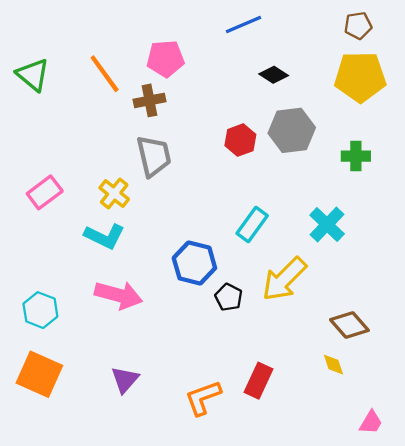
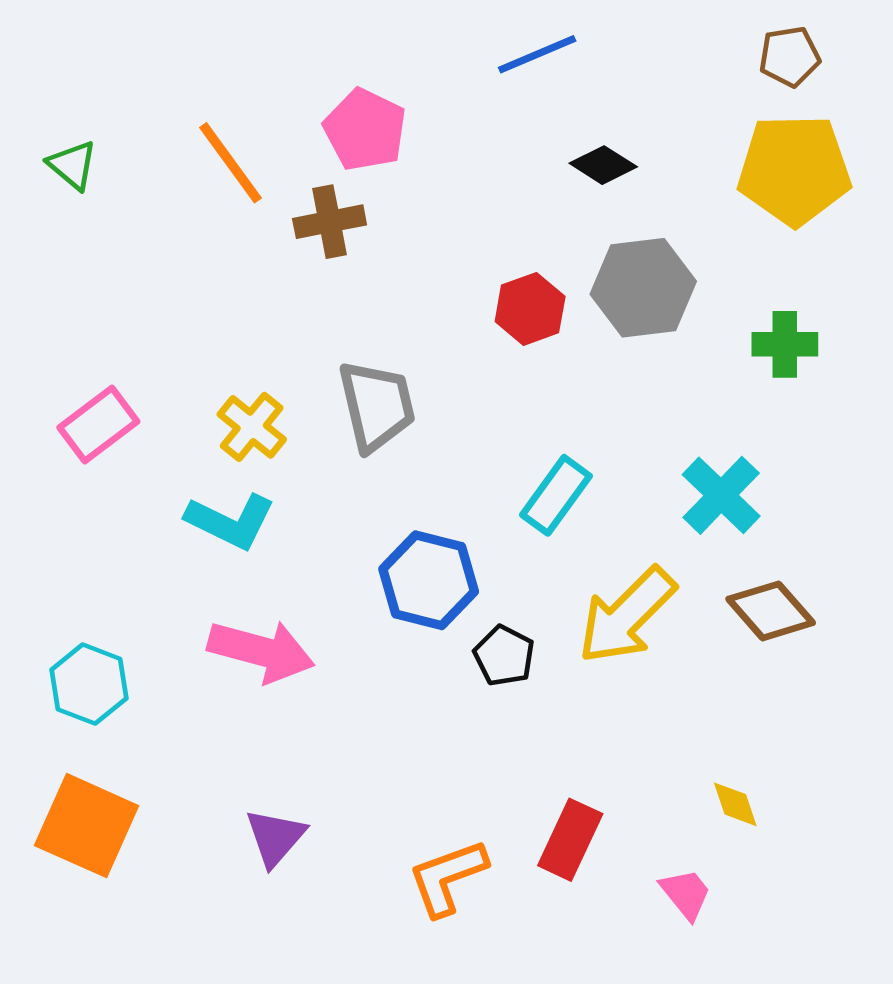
pink pentagon: (166, 59) -> (365, 130), turned 30
green triangle: (33, 75) -> (72, 165), size x0.7
gray trapezoid: (154, 156) -> (377, 406), moved
brown diamond: (349, 325) -> (771, 611), moved
pink trapezoid: (371, 422) -> (686, 894), moved, turned -70

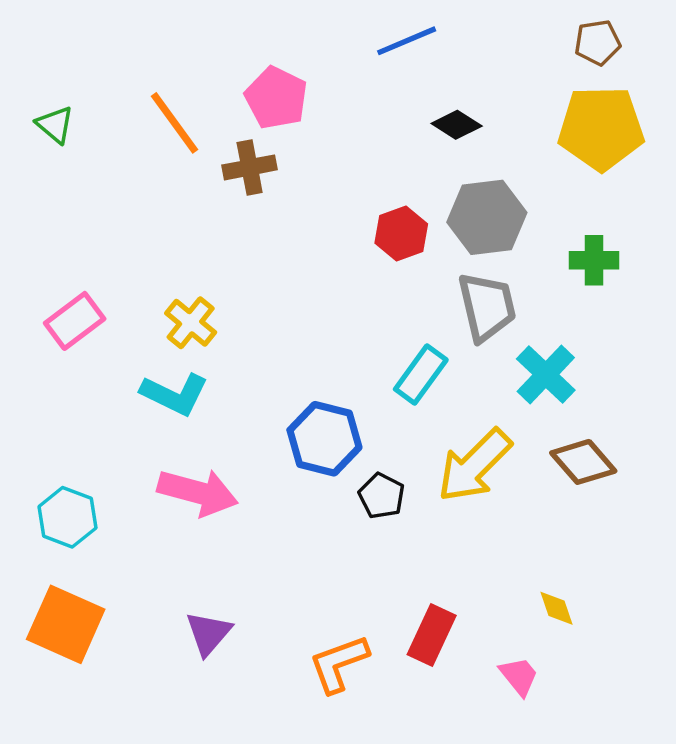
gray trapezoid: (377, 406) -> (487, 307), moved

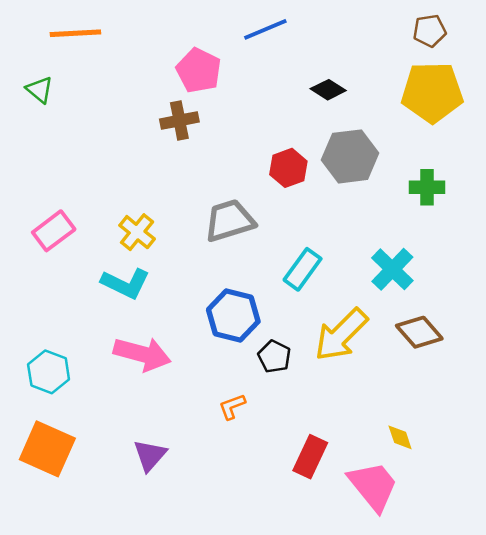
blue line: (407, 41) -> (265, 29), moved
orange line: (175, 123) -> (75, 33), moved, turned -57
gray trapezoid: (487, 307) -> (229, 221), moved, turned -94
orange L-shape: (339, 664) -> (232, 407), moved, size x0.6
pink trapezoid: (519, 676) -> (373, 486), size x1.8

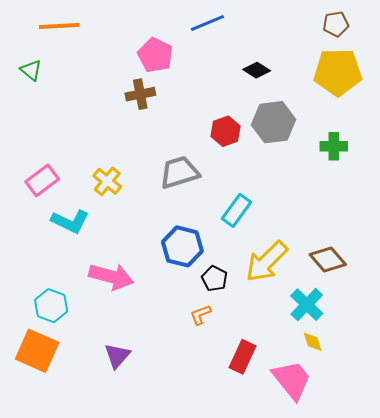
cyan cross: (392, 269) -> (307, 305), moved
cyan L-shape: (126, 283) -> (70, 221), moved
cyan hexagon: (49, 372) -> (51, 306), moved
orange L-shape: (232, 407) -> (200, 315), moved

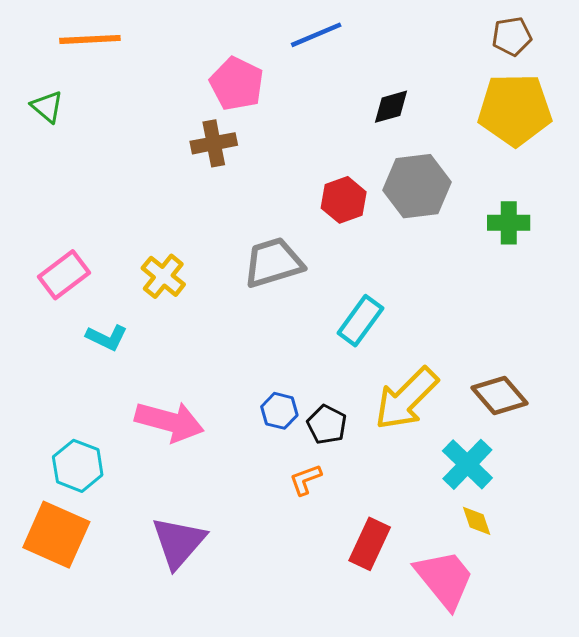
black diamond: (257, 70) -> (391, 107), turned -48
cyan L-shape: (70, 221) -> (107, 337), size x0.7
blue hexagon: (182, 246) -> (279, 411), moved, size x0.6
purple triangle: (117, 356) -> (179, 542), size x1.4

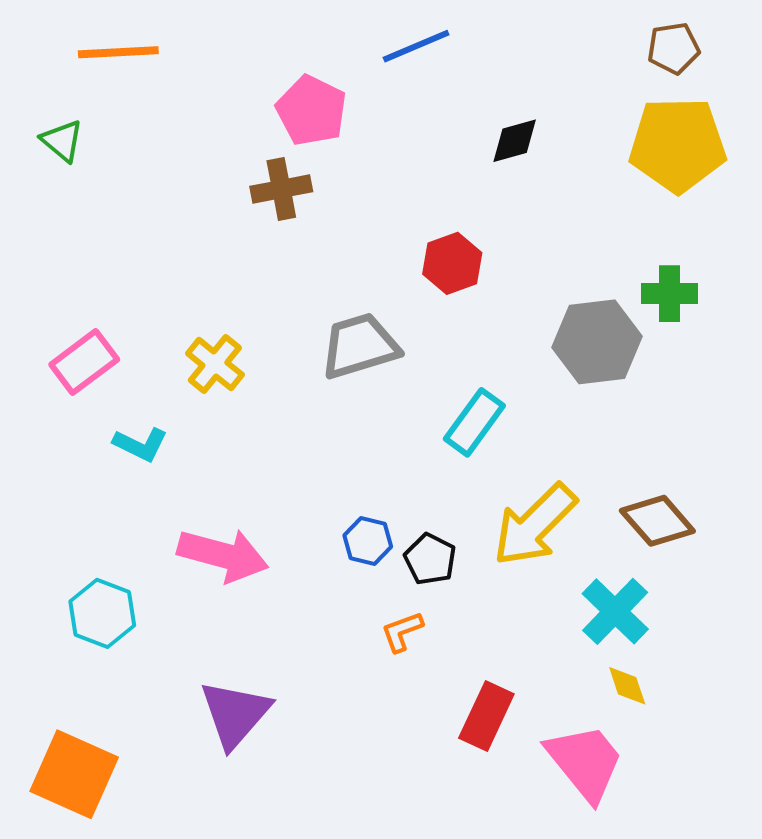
gray hexagon: (417, 186) -> (597, 342), moved
orange square: (56, 535) -> (74, 774), moved

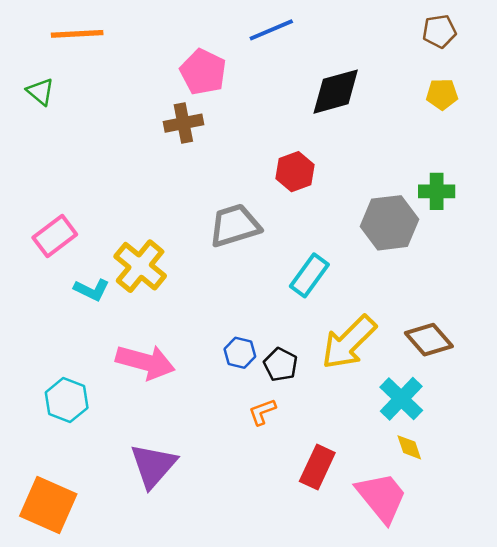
black diamond: (515, 141) -> (336, 92), size x1.6
yellow pentagon: (678, 145) -> (442, 94), size x0.5
yellow cross: (215, 364) -> (140, 266), moved, size x1.4

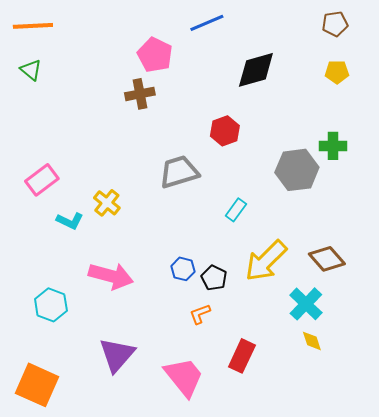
orange line: (77, 34) -> (33, 26), moved
yellow cross: (140, 266) -> (107, 203), size x0.7
cyan rectangle: (309, 275) -> (236, 210), size x0.7
pink trapezoid: (382, 497) -> (184, 377), moved

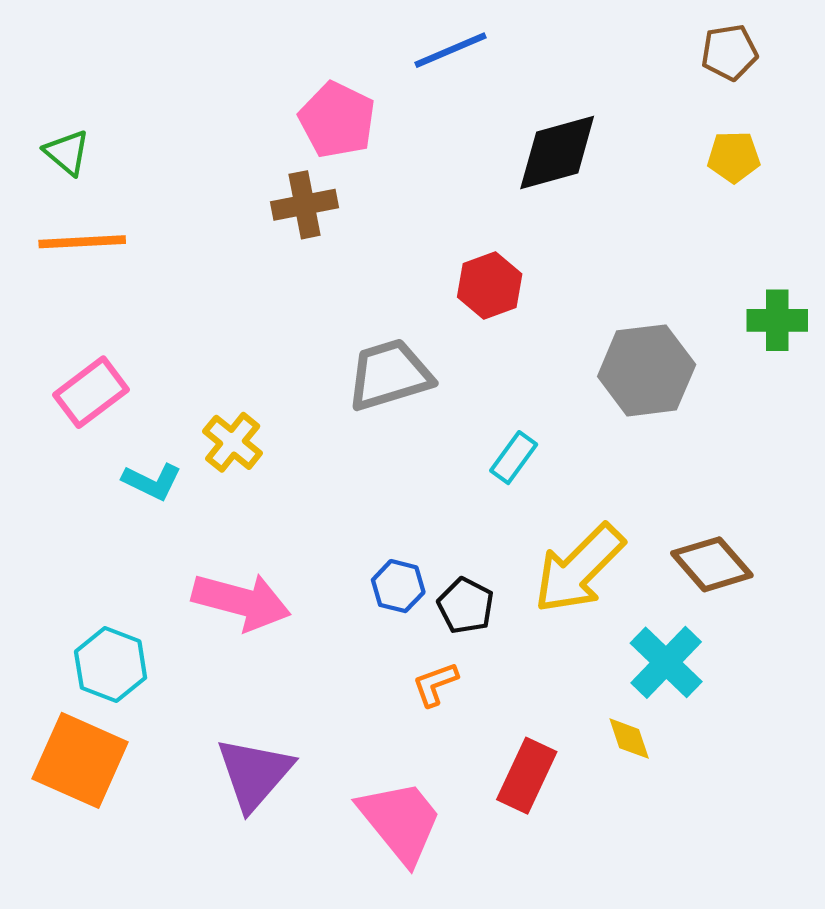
orange line: (33, 26) -> (82, 242), moved
green cross: (333, 146) -> (777, 320), moved
yellow diamond: (312, 341) -> (629, 739), moved
orange square: (37, 385) -> (80, 760), moved

